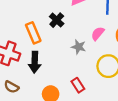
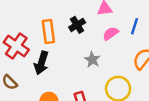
pink semicircle: (98, 34) -> (111, 33), moved

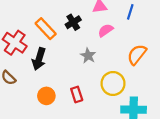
blue line: (134, 26) -> (130, 12), moved
orange rectangle: (48, 32) -> (46, 29), turned -35

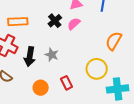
orange rectangle: (46, 29) -> (18, 22), moved, turned -42
pink semicircle: (106, 30) -> (74, 24), moved
gray star: (88, 56) -> (52, 55), moved

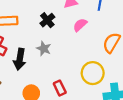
pink semicircle: (74, 24) -> (80, 25), moved
gray star: (52, 55) -> (44, 49), moved

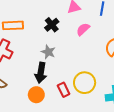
black arrow: (20, 59) -> (41, 73), moved
yellow circle: (93, 73) -> (85, 83), moved

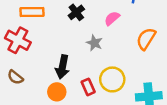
gray star: (48, 52) -> (94, 43), moved

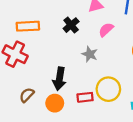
brown semicircle: (15, 77) -> (27, 95), moved, turned 98
red rectangle: (88, 87) -> (85, 97), turned -70

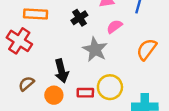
gray star: (90, 54) -> (95, 49), size x1.5
black arrow: (59, 79) -> (61, 71), turned -30

